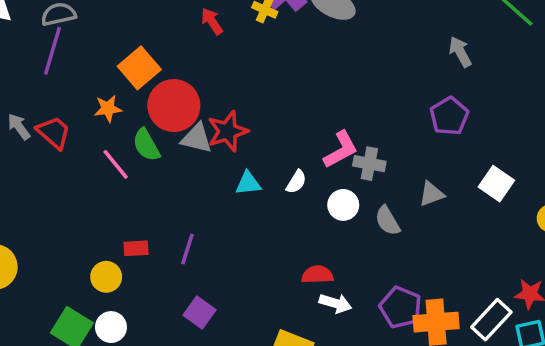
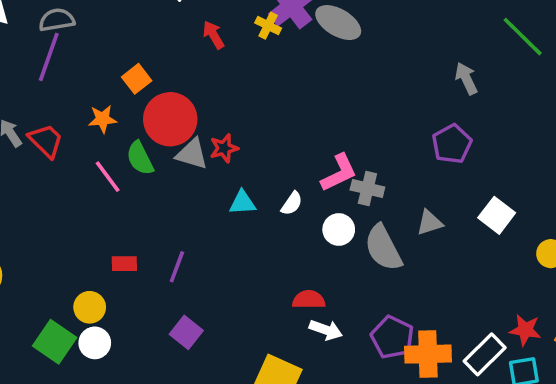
orange square: (139, 68) -> (137, 79), size x0.7
red star: (228, 131) -> (224, 148), size x0.7
gray semicircle: (388, 221) -> (383, 248), size x1.5
yellow circle: (106, 277) -> (90, 307), moved

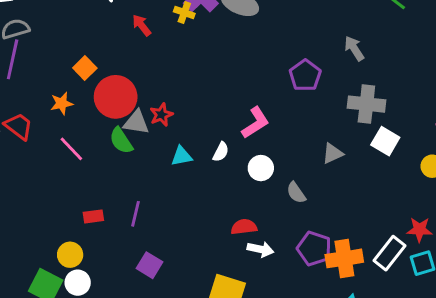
gray arrow: (466, 79) -> (354, 48), moved
purple pentagon: (452, 144) -> (305, 75), moved
green semicircle: (140, 158) -> (121, 141), moved
gray cross: (367, 188) -> (366, 104), moved, size x1.4
gray semicircle: (383, 248) -> (296, 193), moved, size x0.6

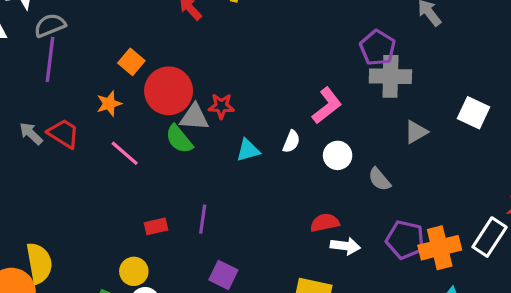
gray cross: (366, 104) -> (390, 76), moved
red star: (161, 115) -> (221, 106), turned 30

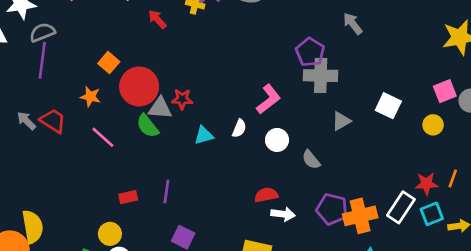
orange star: (109, 104) -> (90, 97), turned 30

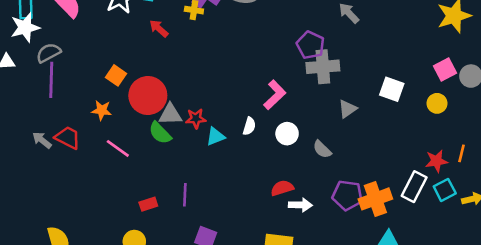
red star: (182, 99) -> (196, 118), moved

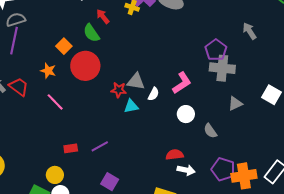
gray triangle: (170, 114) -> (136, 81), moved
white semicircle: (249, 126) -> (153, 94), moved
green semicircle: (160, 133) -> (91, 33), moved
purple line: (185, 195) -> (100, 146), turned 48

